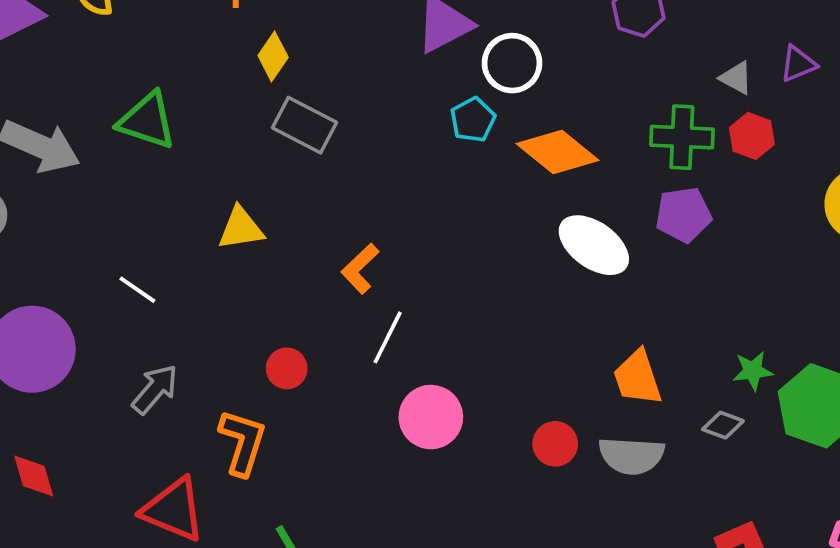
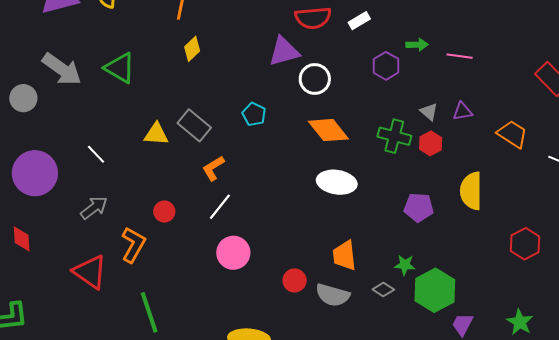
cyan pentagon: (473, 120) -> (254, 114), moved, turned -30
gray rectangle: (304, 125) -> (194, 125), moved
purple pentagon: (683, 215) -> (419, 207), moved
white ellipse: (594, 245) -> (337, 182), turned -39

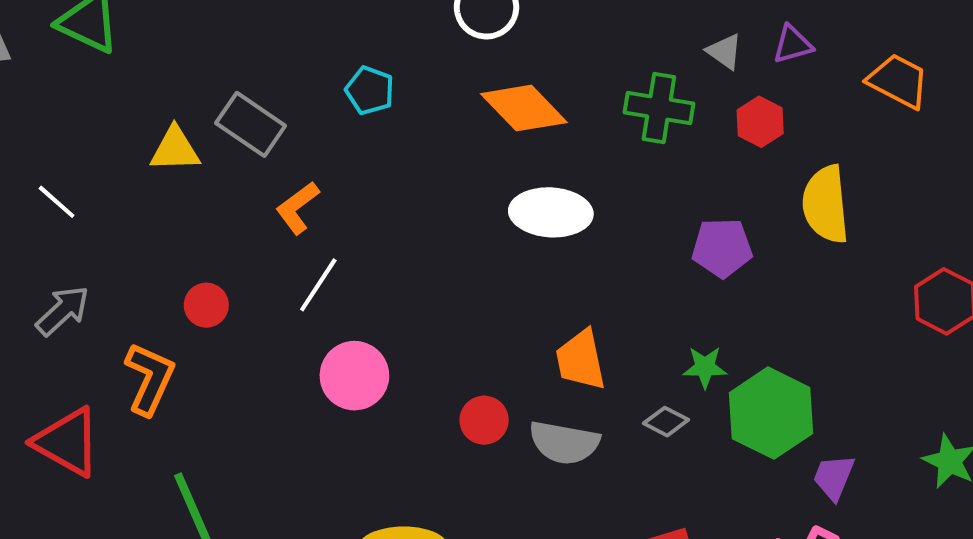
red hexagon: (431, 143) -> (760, 122), moved

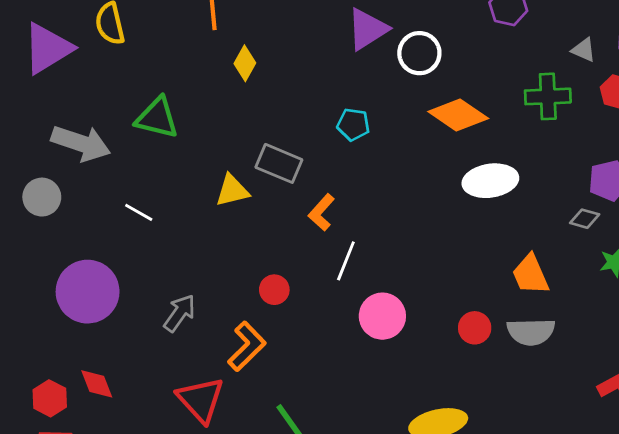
white line: (57, 202) -> (139, 212), moved
orange L-shape: (150, 379) -> (247, 346), turned 33
gray diamond: (666, 422) -> (585, 219), moved
red triangle: (67, 442) -> (201, 400), turned 30

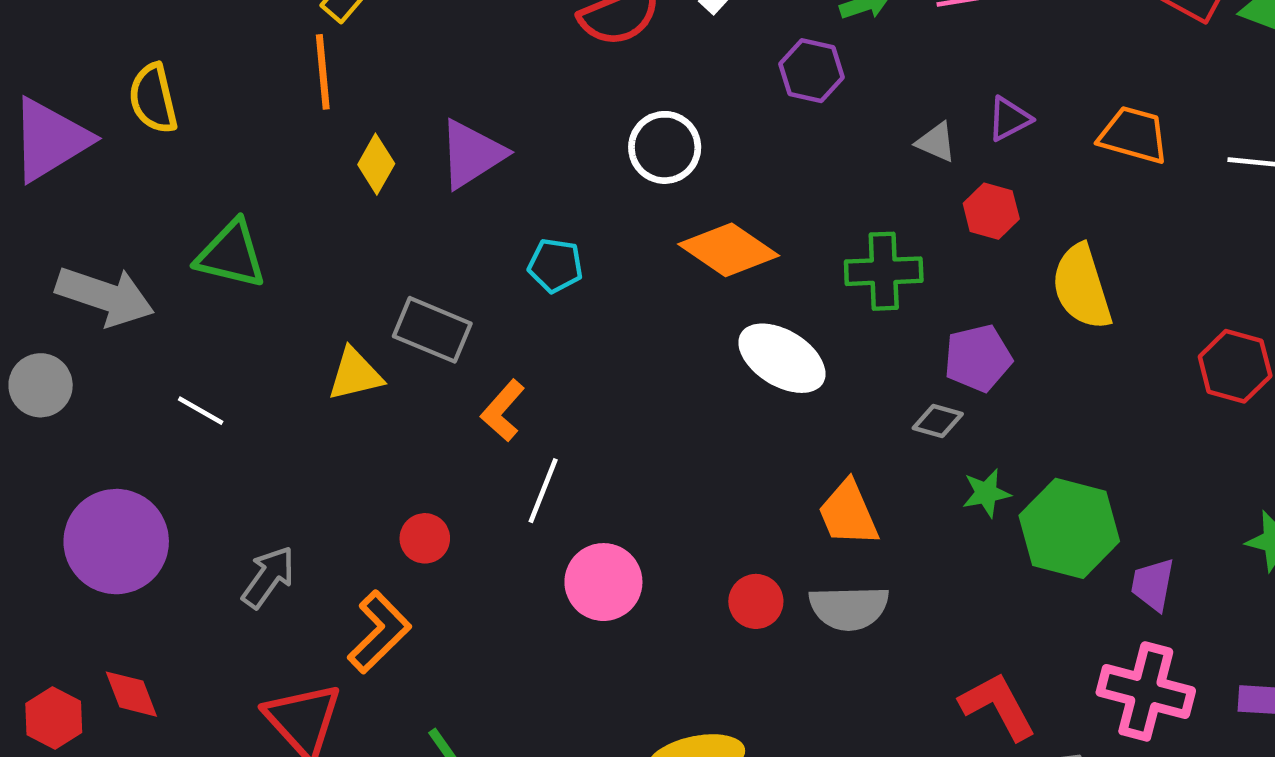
purple triangle: (367, 29) -> (472, 154), moved
green cross: (548, 96) -> (884, 271), moved
white ellipse: (490, 181) -> (782, 358), turned 40

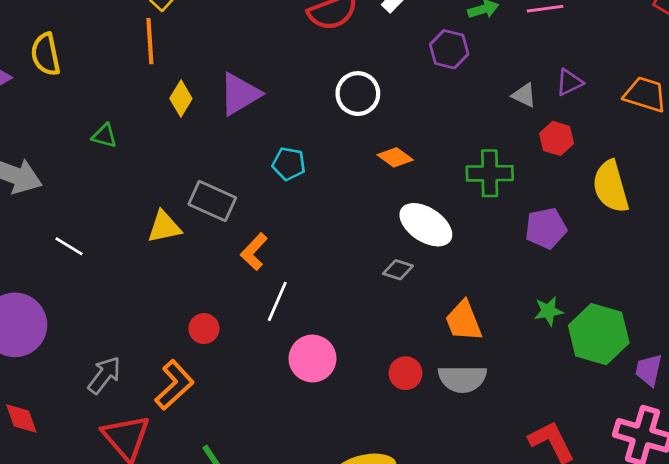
orange diamond: (729, 250) -> (395, 157), size x0.6
green triangle: (231, 254) -> (104, 136), moved, size x0.6
gray diamond: (938, 421) -> (398, 270), moved
gray arrow: (268, 577) -> (104, 375), moved

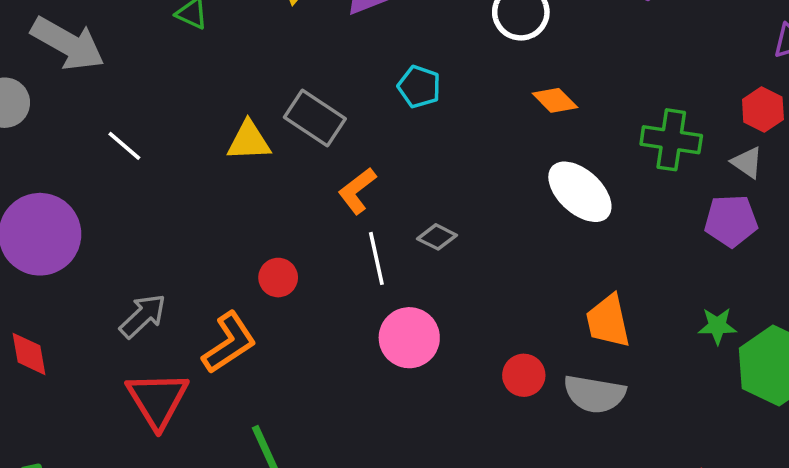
gray triangle: (524, 95) -> (747, 162), moved
gray diamond: (398, 270) -> (437, 237), moved
white line: (277, 301) -> (376, 258), turned -45

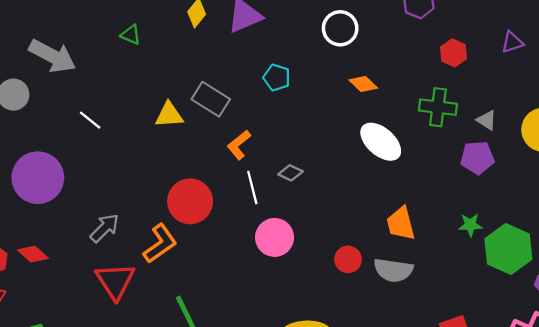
red hexagon: (763, 109) -> (454, 53), moved
red circle: (278, 278) -> (190, 201), size x1.8
red diamond: (29, 354) -> (33, 254), turned -36

